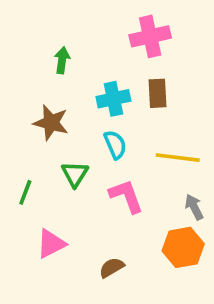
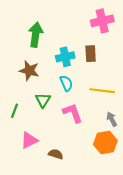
pink cross: (150, 36) -> (102, 21), moved
green arrow: (62, 60) -> (36, 35), size x1.6
brown semicircle: (112, 268) -> (56, 154), moved, turned 48

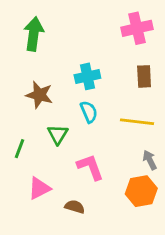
green arrow: (36, 35) -> (34, 34), moved
brown rectangle: (91, 54) -> (144, 76), moved
pink L-shape: (73, 113) -> (90, 167), moved

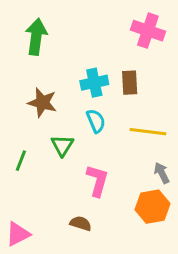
pink cross: (137, 28) -> (148, 31), turned 32
brown rectangle: (144, 76) -> (130, 83), moved
pink L-shape: (90, 167) -> (97, 181), turned 36
pink triangle: (39, 188) -> (18, 234), moved

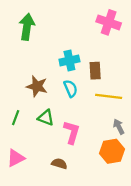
brown rectangle: (130, 83) -> (95, 71), moved
brown star: (42, 103) -> (37, 86), moved
green triangle: (62, 145) -> (46, 118), moved, turned -42
pink triangle: (18, 234) -> (16, 158), moved

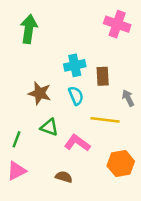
yellow line: (109, 96) -> (105, 120), moved
green line: (16, 118) -> (17, 139), moved
gray arrow: (119, 127) -> (128, 98), moved
pink L-shape: (72, 132) -> (77, 143), turned -70

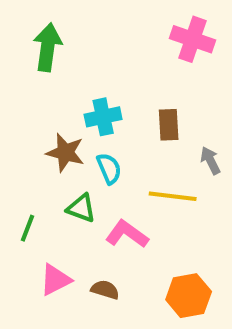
cyan cross: (75, 65) -> (103, 117), moved
cyan semicircle: (76, 96) -> (109, 168), moved
orange hexagon: (121, 164) -> (189, 296), moved
pink triangle: (17, 171) -> (55, 280), moved

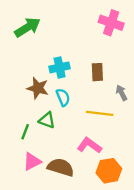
green arrow: (47, 47) -> (27, 27), turned 50
green line: (28, 228) -> (25, 132), moved
pink L-shape: (127, 234) -> (89, 145), moved
brown semicircle: (105, 290) -> (61, 167), size x1.6

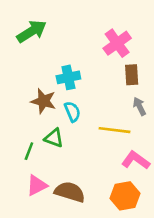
pink cross: (111, 23) -> (117, 43), moved, turned 35
brown rectangle: (97, 72) -> (132, 75), moved
pink L-shape: (89, 145) -> (136, 160), moved

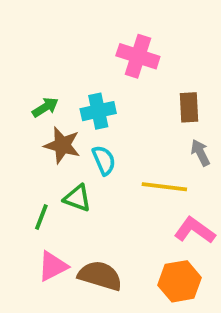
green arrow: (32, 31) -> (45, 107), moved, size x0.6
pink cross: (117, 43) -> (138, 56), moved, turned -36

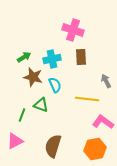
brown rectangle: (189, 107) -> (81, 57), moved
pink triangle: (53, 266) -> (15, 141), moved
brown semicircle: (100, 276) -> (53, 146), turned -90

